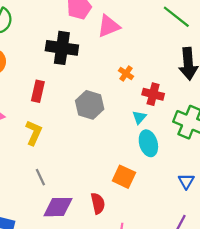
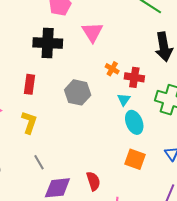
pink triangle: (109, 26) -> (92, 32), moved, turned -35
orange cross: (126, 74) -> (112, 69), moved
orange square: (124, 177) -> (135, 159), moved

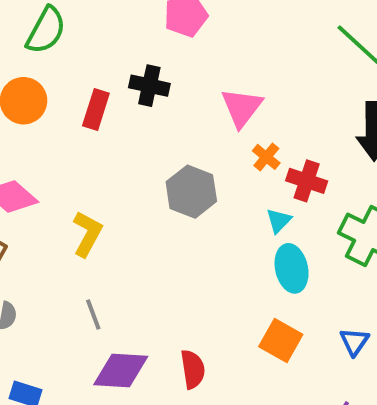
pink triangle: (92, 32) -> (242, 107), moved
black cross: (48, 43) -> (149, 86), size x0.7
red rectangle: (29, 84) -> (96, 110), moved

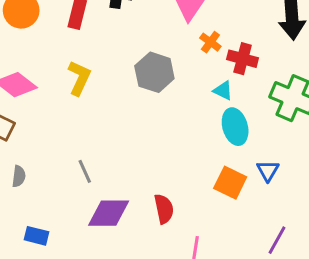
cyan triangle: (279, 221) -> (223, 90), turned -45
yellow L-shape: (87, 234) -> (79, 78), moved
blue triangle: (354, 342) -> (268, 171), moved

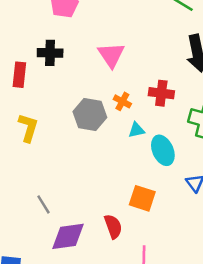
orange cross: (210, 42) -> (122, 101), moved
cyan triangle: (223, 90) -> (136, 130), moved, turned -30
orange square: (230, 183) -> (142, 198), moved

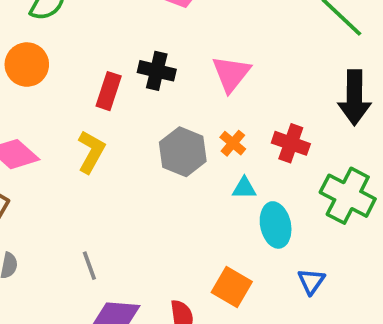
black cross: (50, 53) -> (157, 71), moved
red rectangle: (19, 75) -> (109, 91), moved

